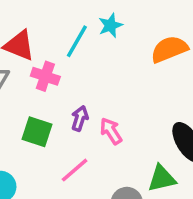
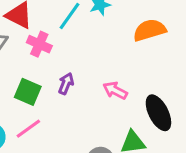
pink arrow: (111, 131) -> (115, 90), moved, turned -35
pink line: (75, 170) -> (28, 129), moved

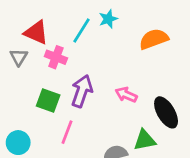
purple arrow: (66, 84) -> (82, 91), size x1.6
pink line: (28, 129) -> (67, 132), moved, turned -30

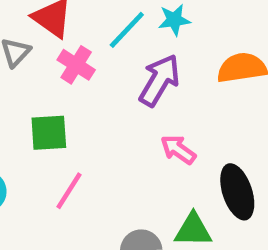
purple arrow: (82, 91) -> (159, 80), moved
green square: (48, 100) -> (49, 133), turned -35

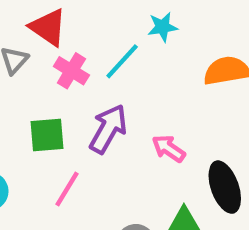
cyan line: (127, 30) -> (122, 61), moved
purple arrow: (159, 80) -> (108, 129), moved

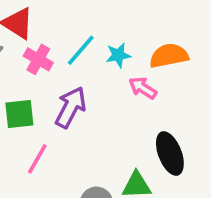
cyan star: (163, 27) -> (118, 55), moved
pink arrow: (169, 148) -> (143, 88), moved

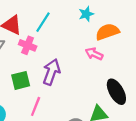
cyan line: (81, 50) -> (43, 22), moved
cyan star: (118, 55) -> (86, 14), moved

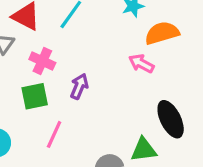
pink cross: (28, 45) -> (42, 61), moved
purple arrow: (51, 72) -> (79, 86), size x0.7

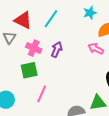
purple arrow: (79, 86) -> (57, 50), moved

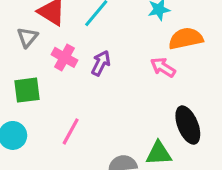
green square: (29, 70) -> (27, 90), moved

